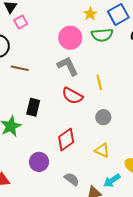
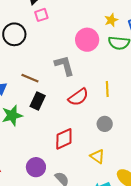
gray L-shape: (68, 66) -> (64, 66), moved
brown line: (20, 68) -> (30, 78), moved
red semicircle: (72, 96) -> (78, 97), turned -75
purple circle: (39, 162) -> (36, 167), moved

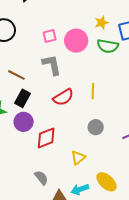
pink square: (41, 15) -> (50, 36), moved
gray circle: (105, 124) -> (96, 127), moved
yellow triangle: (97, 156) -> (78, 158), turned 42
purple circle: (36, 167) -> (24, 122), moved

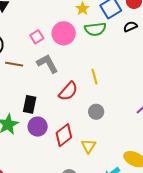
brown line: (16, 75) -> (14, 64), moved
gray circle: (96, 127) -> (96, 112), moved
yellow triangle: (78, 158) -> (89, 146), moved

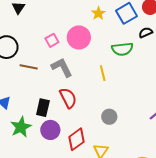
green semicircle: (95, 29) -> (122, 49), moved
yellow line: (95, 77) -> (103, 73), moved
red semicircle: (68, 91) -> (68, 98), moved, turned -70

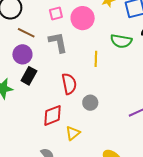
red semicircle: (68, 98) -> (69, 84), moved
purple circle: (50, 130) -> (22, 54), moved

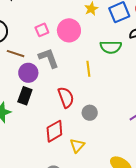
purple circle: (22, 54) -> (28, 73), moved

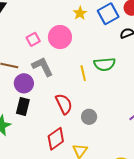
green semicircle: (111, 47) -> (105, 64), moved

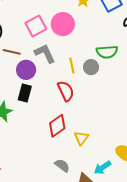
pink square: (33, 39) -> (36, 26), size x1.5
yellow line: (83, 73) -> (72, 65), moved
gray circle: (89, 117) -> (91, 67), moved

